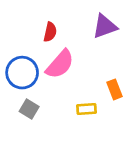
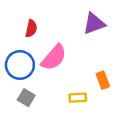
red semicircle: (50, 32) -> (31, 29), moved

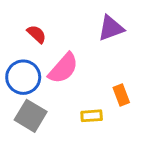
red semicircle: (31, 29) -> (37, 34), turned -60
gray square: (26, 98) -> (31, 116), size x1.5

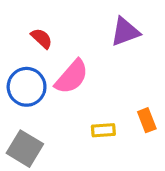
orange rectangle: (121, 95) -> (147, 120), moved
gray square: (31, 116) -> (25, 149), moved

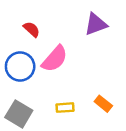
orange rectangle: (147, 120) -> (103, 104), moved, turned -30
yellow rectangle: (103, 130) -> (65, 108), moved

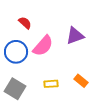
purple triangle: (96, 24) -> (75, 36), moved

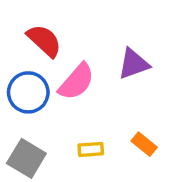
red semicircle: (25, 23) -> (44, 41), size x1.5

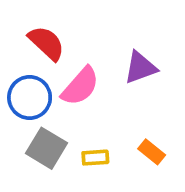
gray square: (26, 158) -> (46, 148), moved

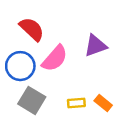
yellow rectangle: (95, 158) -> (76, 103), moved

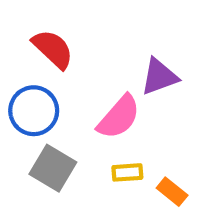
pink semicircle: (55, 58) -> (119, 117), moved
orange rectangle: (103, 103) -> (172, 192), moved

